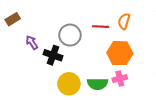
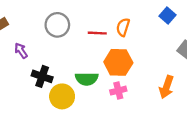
gray circle: (70, 35) -> (57, 25), moved
black cross: (53, 55) -> (42, 76), moved
green semicircle: (98, 84) -> (87, 79), moved

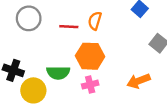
orange arrow: (166, 87) -> (139, 81), turned 50

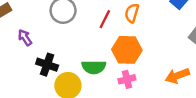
red line: (69, 27) -> (105, 19), turned -66

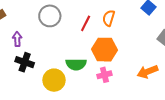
purple arrow: (25, 38) -> (17, 39), turned 32
black cross: (47, 65) -> (25, 62), moved

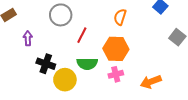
red line: (86, 23) -> (82, 35), moved
black cross: (25, 62) -> (46, 64), moved
orange arrow: (148, 72) -> (151, 82), moved

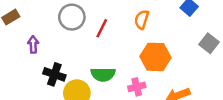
red line: (82, 35) -> (102, 28), moved
orange hexagon: (116, 49) -> (155, 57), moved

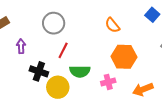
orange semicircle: (142, 20) -> (112, 25), turned -56
red line: (102, 28) -> (63, 50), moved

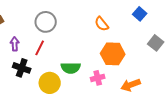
red line: (63, 50) -> (40, 48), moved
black cross: (39, 71) -> (22, 68), moved

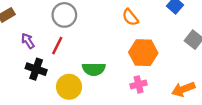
purple arrow: (15, 44) -> (28, 41), turned -32
pink cross: (98, 78) -> (139, 84), moved
orange arrow: (131, 85) -> (183, 89), moved

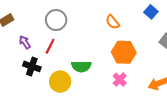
pink cross: (139, 84) -> (120, 80), turned -32

